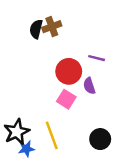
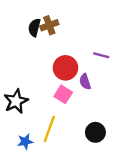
purple line: (97, 58) -> (101, 55), moved
black star: (17, 132) -> (16, 101), moved
yellow line: (52, 135) -> (49, 129), turned 40

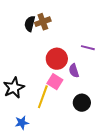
yellow line: (49, 129) -> (43, 97), moved
black circle: (95, 132) -> (82, 103), moved

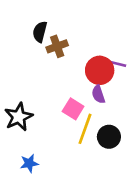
brown cross: (43, 22) -> (57, 46), moved
red circle: (57, 59) -> (100, 70), moved
yellow line: (43, 97) -> (85, 129), moved

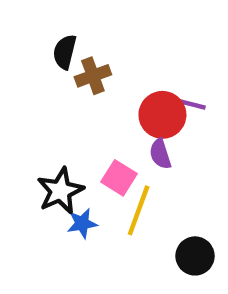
black star: (19, 117) -> (60, 191), moved
black circle: (109, 137) -> (195, 256), moved
blue star: (29, 163) -> (82, 223), moved

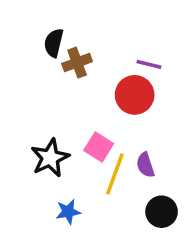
purple line: (191, 104) -> (149, 64), moved
purple semicircle: (160, 154) -> (145, 165), moved
blue star: (82, 223) -> (68, 212), moved

